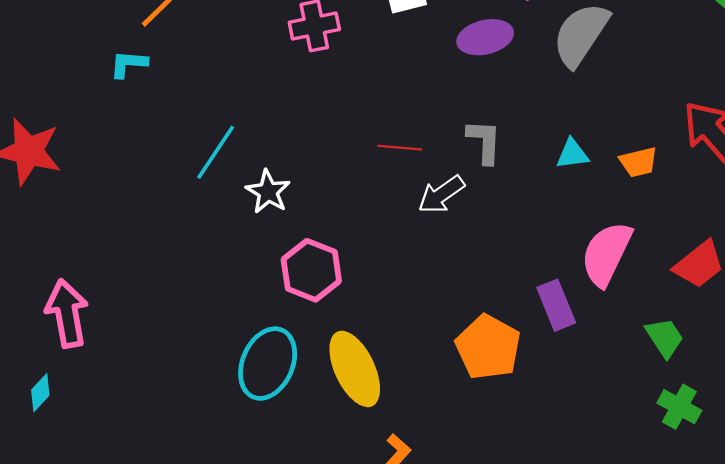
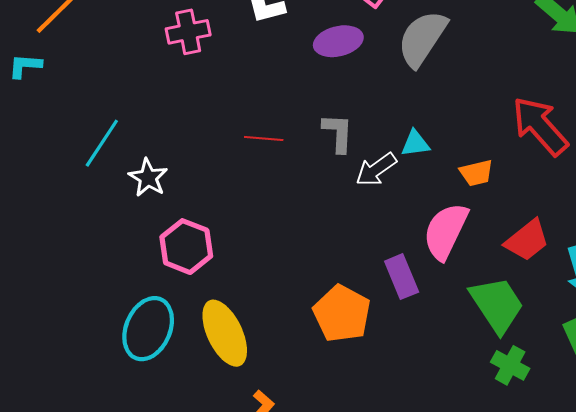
orange trapezoid: (639, 162) -> (476, 173), moved
white arrow: (441, 194) -> (376, 170), moved
green trapezoid: (665, 338) -> (497, 305), size x1.6

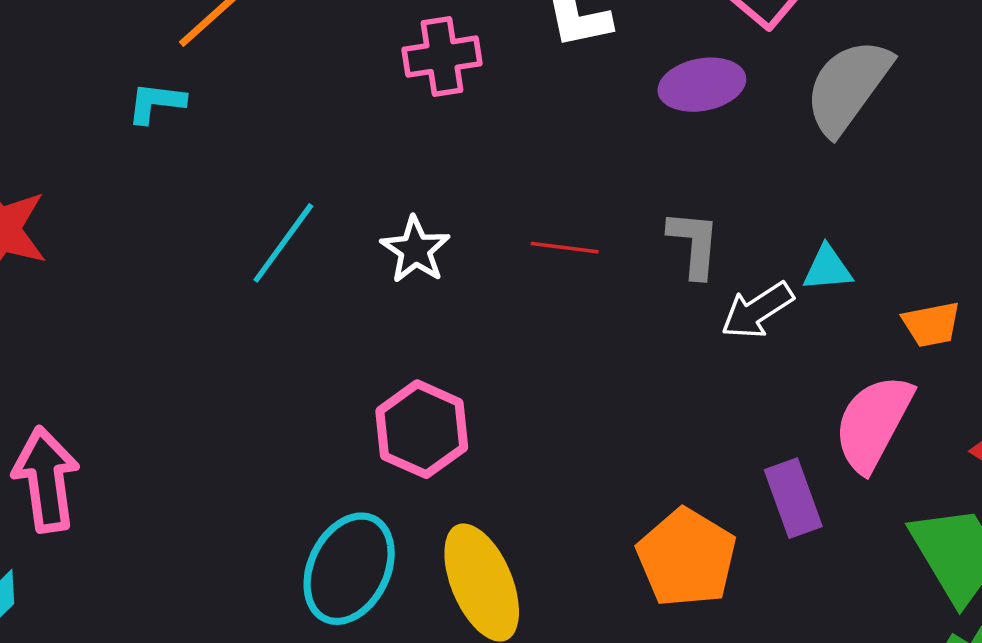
white star: (148, 178) -> (415, 250), moved

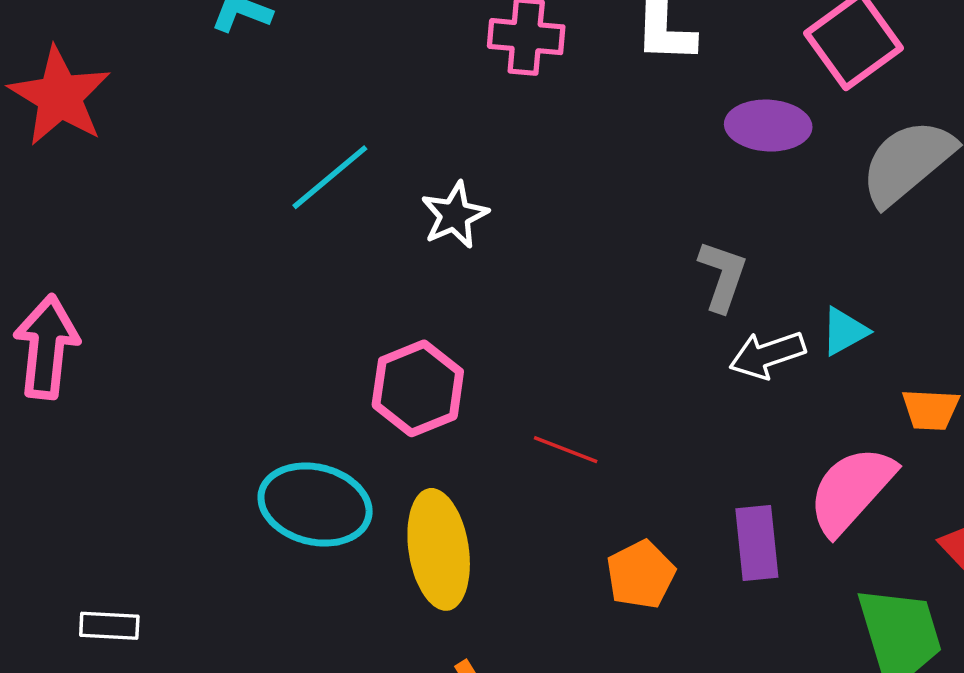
red line: (565, 248) -> (566, 450), moved
cyan triangle: (828, 268) -> (845, 331), turned -38
orange pentagon: (687, 558) -> (641, 575), size x0.7
cyan ellipse: (349, 569) -> (315, 505), turned 64

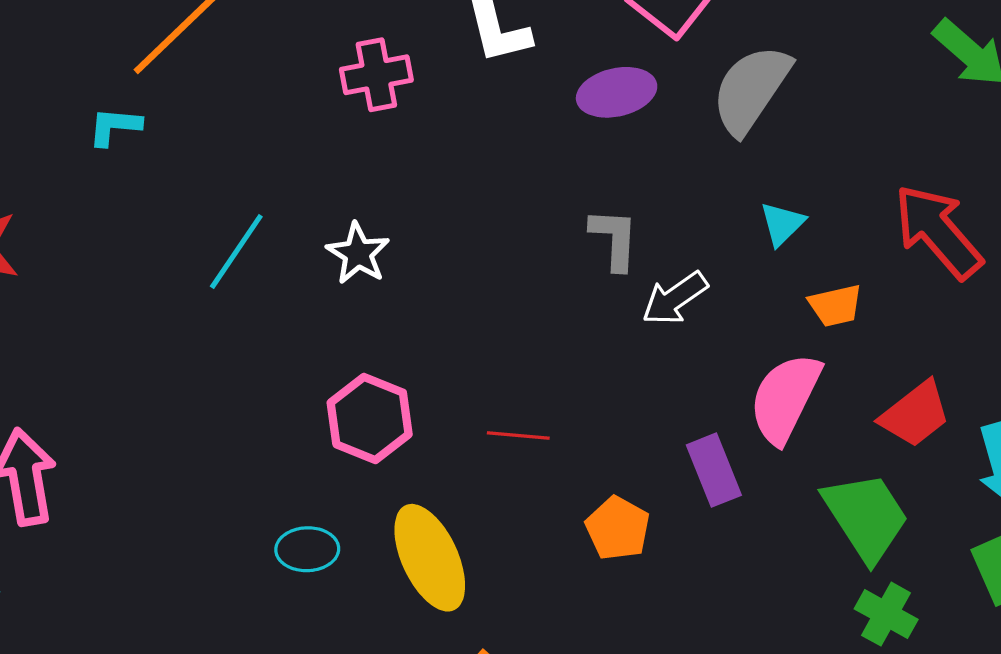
cyan triangle: (845, 331) -> (782, 224), moved
cyan ellipse: (315, 505) -> (307, 549), size x0.6

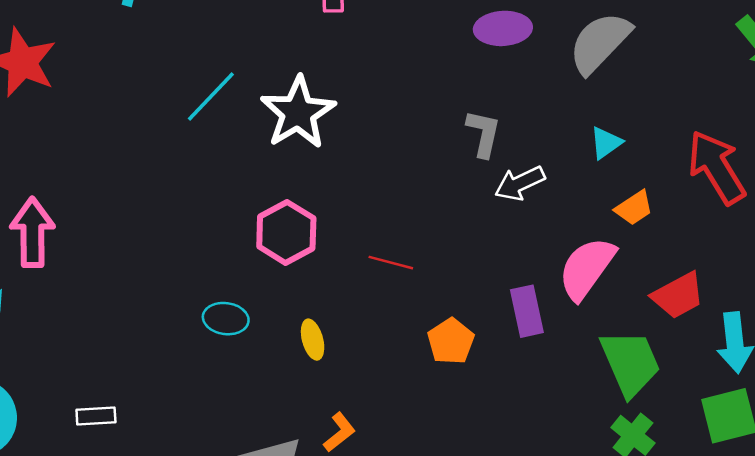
white star: (358, 253) -> (298, 113), size x1.6
orange trapezoid: (835, 306) -> (634, 208), turned -30
yellow ellipse: (430, 558) -> (313, 340), size x0.5

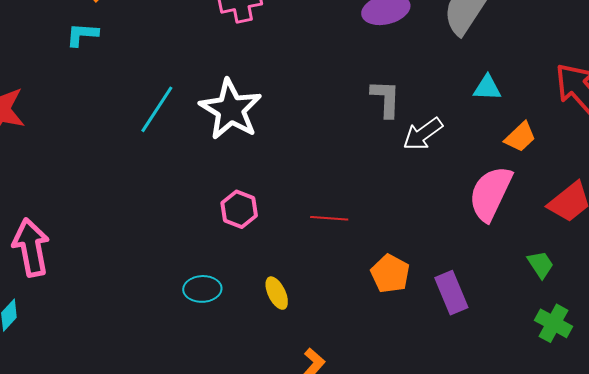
cyan triangle: (606, 143) -> (487, 88), turned 48
pink hexagon: (286, 232) -> (239, 209), size x0.7
purple rectangle: (527, 311) -> (451, 293), moved
green trapezoid: (630, 363) -> (540, 264), size x0.5

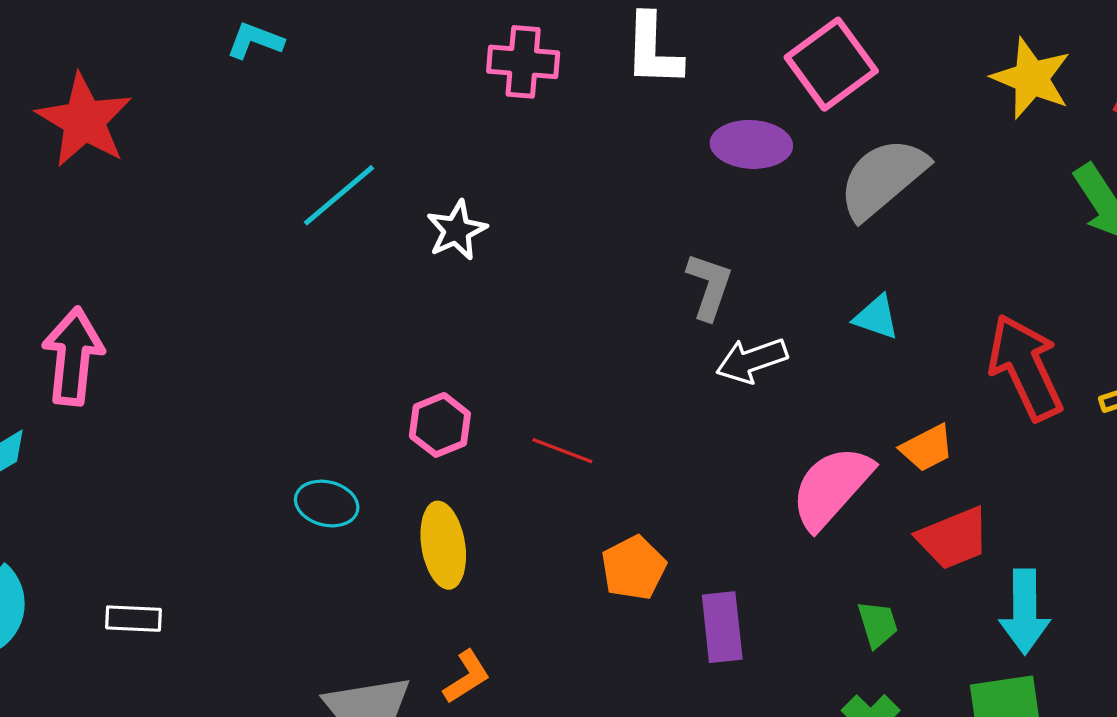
white star: (231, 109) -> (457, 230), size x0.6
orange trapezoid: (520, 137) -> (927, 448), moved
pink hexagon: (239, 209) -> (440, 425), moved
yellow ellipse: (277, 293) -> (443, 545), size x1.5

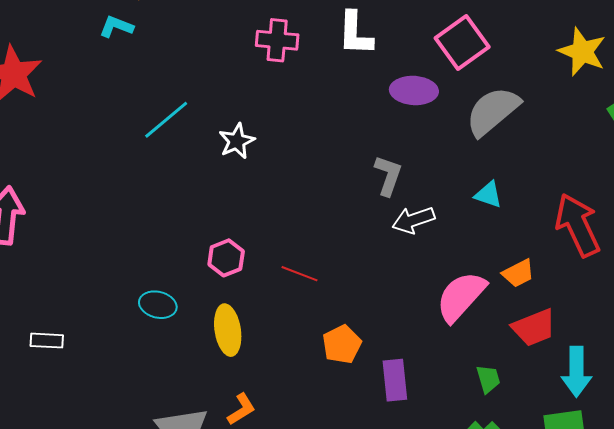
white rectangle: (134, 619) -> (47, 341), moved

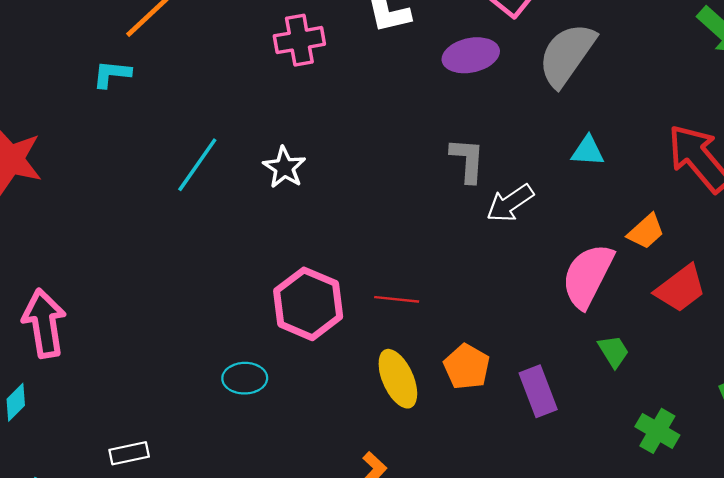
pink hexagon: (226, 258) -> (308, 304), size x1.6
yellow ellipse: (228, 330) -> (398, 379), moved
green trapezoid: (488, 379) -> (613, 351), moved

